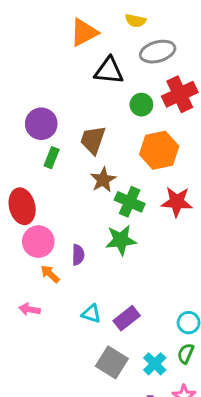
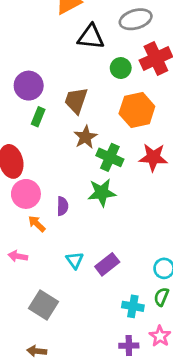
cyan triangle: (91, 314) -> (75, 260), turned 36
gray square: (112, 362) -> (44, 305), moved
cyan cross: (155, 364) -> (133, 306), turned -35

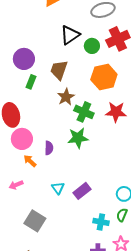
black triangle: (91, 37) -> (70, 35), moved, turned -40
pink arrow: (18, 256) -> (16, 185), turned -32

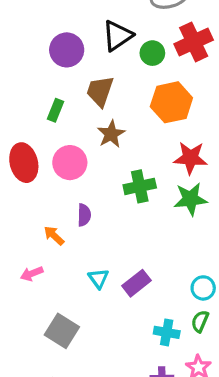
purple circle: (24, 59) -> (67, 50), moved
green cross: (84, 112) -> (140, 186), moved, turned -36
green star: (78, 138) -> (190, 199), moved
pink circle: (22, 139) -> (70, 163), moved

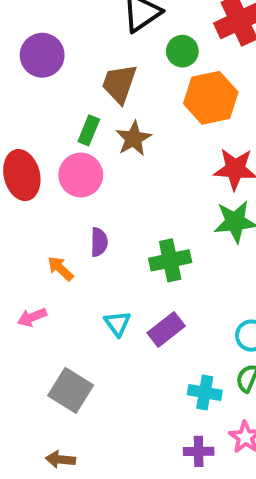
purple circle: (67, 50) -> (42, 55), moved
green circle: (152, 53) -> (182, 51), moved
green rectangle: (56, 110) -> (89, 130), moved
green cross: (140, 186) -> (170, 260), moved

